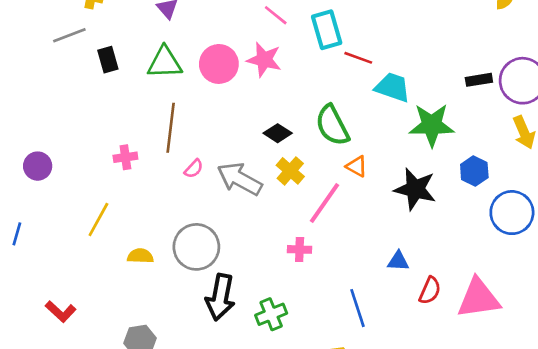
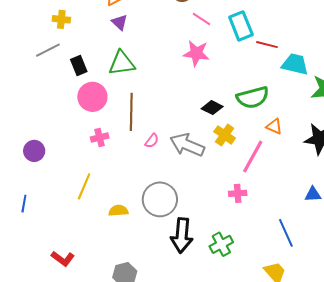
pink circle: (219, 64) -> (92, 97), moved
green semicircle: (332, 125) -> (253, 97), turned -72

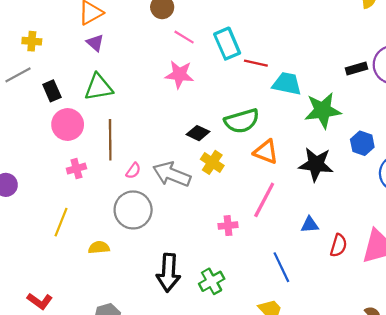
orange triangle: (274, 126) -> (266, 152), size x1.4
pink line: (253, 157) -> (264, 200), moved
gray circle: (160, 199) -> (133, 210), moved

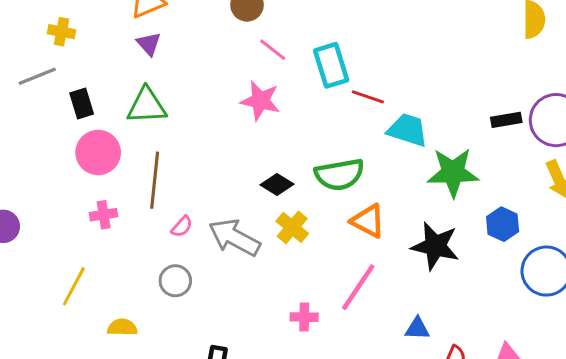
gray circle: (133, 210) -> (175, 281), size x0.6

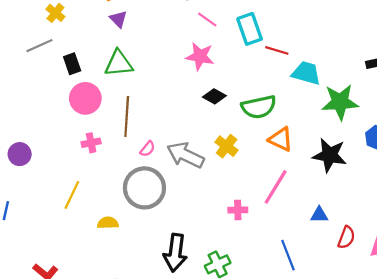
yellow cross: (62, 32) -> (55, 13), turned 30
black diamond: (277, 184) -> (214, 96), moved
gray circle: (175, 281) -> (144, 188), size x1.8

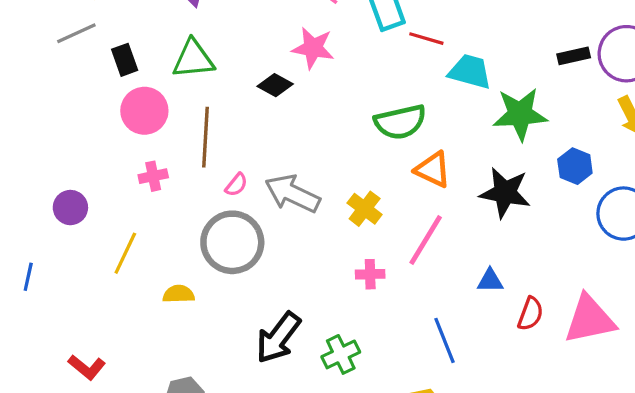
black diamond: (214, 96) -> (275, 85), moved
yellow cross: (227, 146) -> (365, 209), moved
purple circle: (20, 154) -> (70, 208), moved
black arrow: (175, 253) -> (278, 338), turned 30

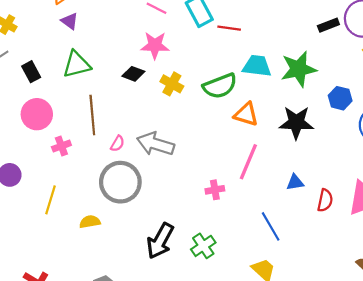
cyan trapezoid: (470, 72) -> (257, 66), moved
pink circle: (144, 111) -> (37, 114), moved
yellow cross: (365, 209) -> (172, 84), moved

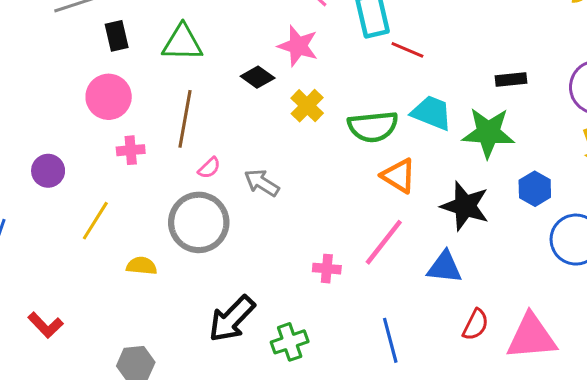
black rectangle: (328, 25) -> (511, 79), moved
gray arrow: (155, 144) -> (262, 183), size x0.7
blue triangle: (295, 182) -> (445, 267), moved, size x1.4

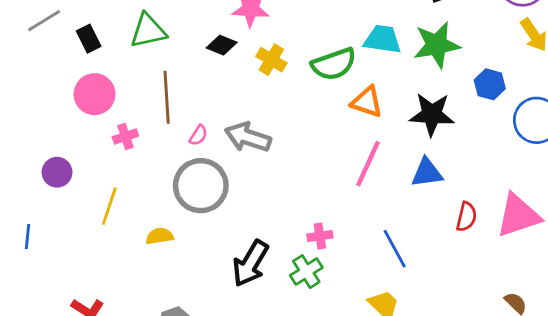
gray arrow: (262, 183) -> (248, 137), size x1.4
pink cross: (327, 269) -> (320, 236), moved

